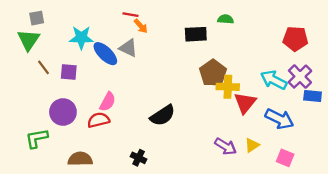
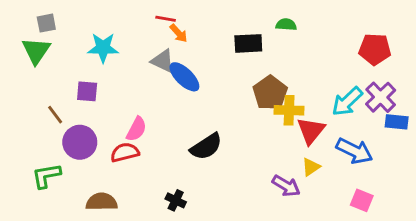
blue ellipse: (105, 54) -> (184, 77), moved
brown line: (44, 67) -> (55, 115), moved
cyan arrow: (274, 80) -> (347, 102), turned -70
yellow triangle: (252, 145) -> (311, 167), moved

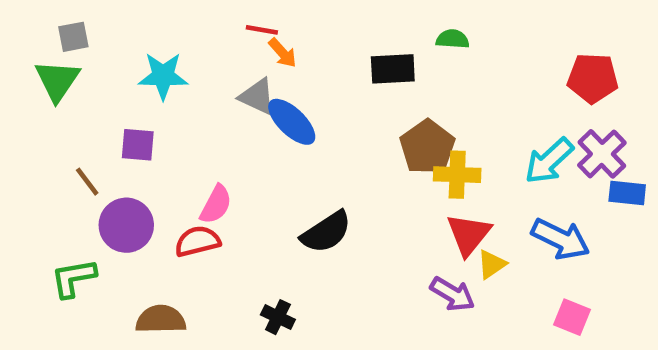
red triangle: (311, 131) -> (469, 234), moved

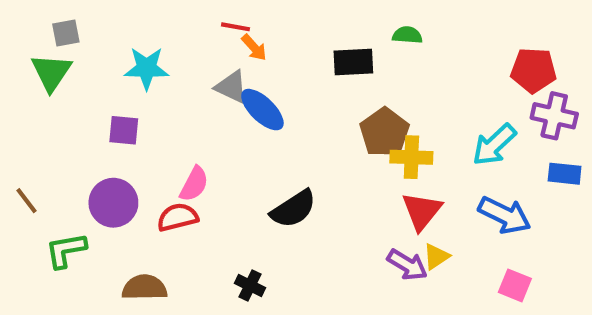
purple cross: (602, 154) -> (554, 116), moved, turned -33
brown line: (87, 182) -> (27, 201), moved
yellow triangle: (492, 264) -> (436, 257), moved

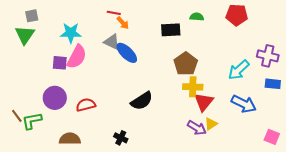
red pentagon: (534, 70) -> (237, 15), moved
yellow cross: (411, 157) -> (193, 87), moved
pink semicircle: (194, 184) -> (77, 57), moved, size x1.4
brown line: (27, 201) -> (17, 116), moved
pink square: (515, 285) -> (272, 137), moved

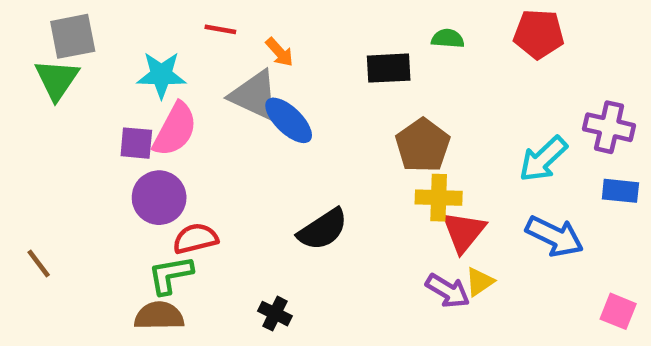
red line: (114, 13) -> (220, 29), moved
gray square: (32, 16) -> (73, 36), size x1.5
gray triangle: (112, 42) -> (255, 95), size x1.4
purple circle: (55, 98) -> (159, 198), moved
green L-shape: (32, 121) -> (170, 275), moved

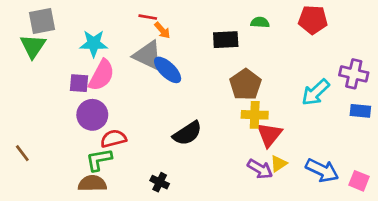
red line: (220, 29) -> (148, 17), moved
blue arrow: (555, 236) -> (322, 170), moved

